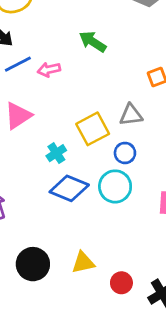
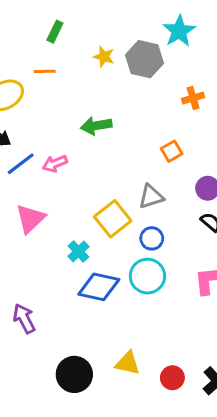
green arrow: (93, 42) -> (96, 126), turned -32
yellow triangle: (83, 262) -> (128, 363), turned 35

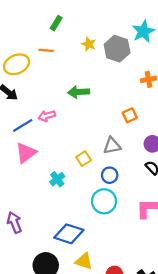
blue line: (21, 164) -> (23, 125), moved
yellow square: (113, 219) -> (84, 159), size x0.6
blue diamond: (99, 287) -> (69, 234), moved

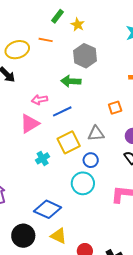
yellow star: (89, 44) -> (78, 25), moved
gray hexagon: (117, 49) -> (85, 56), moved
blue line: (23, 125) -> (62, 111), moved
pink triangle: (26, 153) -> (30, 124), moved
yellow square: (84, 159) -> (69, 142), size x1.6

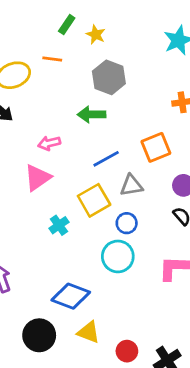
orange square: (115, 108) -> (156, 147), size x1.5
blue line: (62, 111) -> (106, 159), moved

